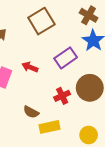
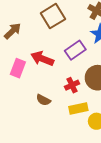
red arrow: (30, 67) -> (42, 59), size x1.5
yellow rectangle: (49, 127) -> (78, 108), moved

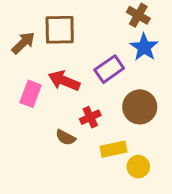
brown square: (53, 16) -> (60, 30), moved, turned 30
red cross: (72, 85) -> (90, 117), moved

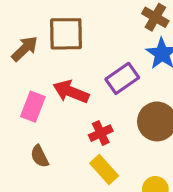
brown semicircle: (66, 137) -> (40, 156), moved, turned 36
yellow rectangle: (114, 149) -> (104, 169), moved, turned 60

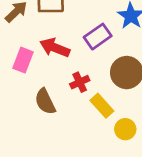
brown semicircle: (40, 156) -> (45, 102), moved, size x1.4
yellow rectangle: (104, 169) -> (102, 106), moved

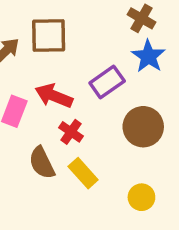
red cross: (80, 82) -> (71, 132), moved, turned -30
yellow rectangle: (102, 106) -> (83, 173), moved

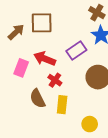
yellow rectangle: (83, 173) -> (62, 105), turned 48
yellow circle: (141, 197) -> (90, 124), moved

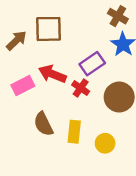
pink rectangle: (21, 68) -> (23, 85), turned 42
red cross: (55, 80) -> (81, 88), moved
yellow circle: (90, 124) -> (105, 143), moved

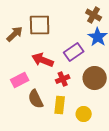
pink rectangle: (23, 85) -> (20, 80), moved
red cross: (81, 88) -> (63, 79), moved, turned 32

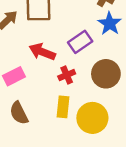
brown semicircle: (36, 99) -> (19, 113), moved
yellow circle: (84, 114) -> (92, 118), size x1.6

